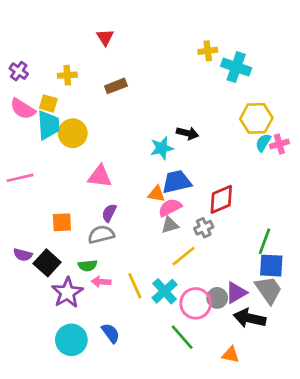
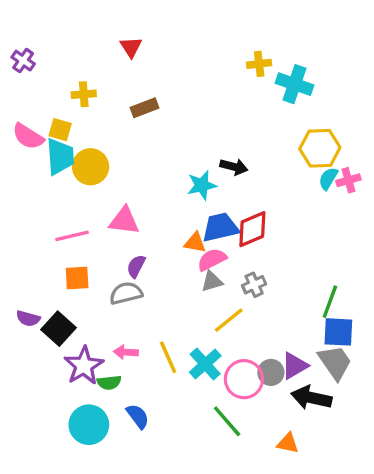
purple cross: (19, 71) -> (23, 61), moved
pink line: (20, 178) -> (72, 236), moved
red diamond: (221, 199) -> (252, 229), moved
green semicircle: (88, 266) -> (109, 383), moved

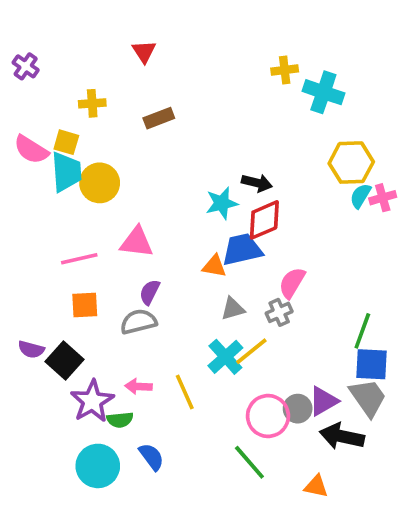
red diamond: (252, 229) -> (264, 220), moved
pink semicircle: (212, 259) -> (292, 283), moved, turned -32
cyan cross: (205, 364) -> (225, 357), moved

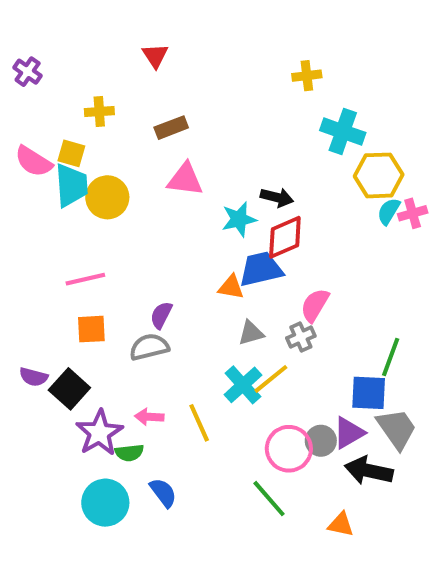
cyan cross: (323, 92) -> (343, 132), moved
pink triangle: (137, 242) -> (185, 179), moved
blue square: (372, 364) -> (369, 393), moved

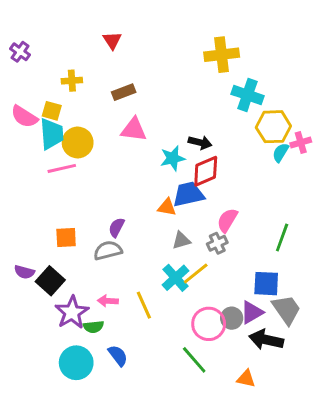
yellow cross: (307, 76) -> (222, 55), size x1.6
pink cross: (413, 213) -> (301, 142), moved
pink line: (85, 279) -> (62, 168), moved
green line: (391, 357) -> (282, 238), moved

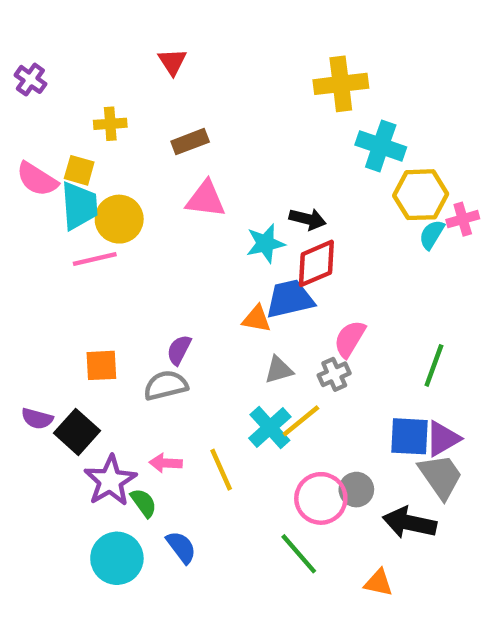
purple triangle: (252, 312) -> (443, 439), moved
green semicircle: (93, 327) -> (144, 503), turned -120

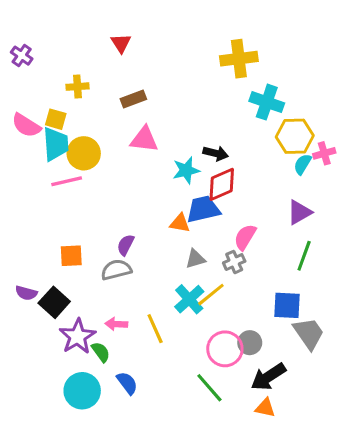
purple triangle: (443, 439) -> (299, 212), moved
black arrow: (410, 523) -> (268, 377), moved, turned -45

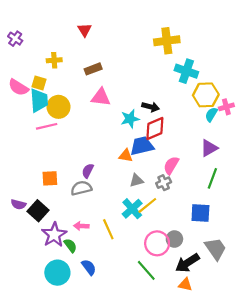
gray trapezoid: (309, 333) -> (216, 249), moved

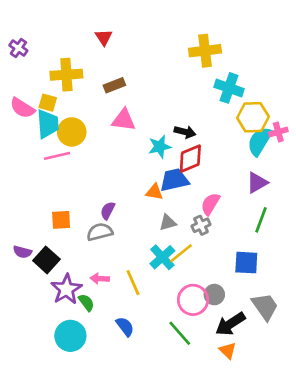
yellow cross: (54, 60) -> (66, 75), size x1.6
cyan semicircle: (211, 114) -> (260, 141), size x1.6
blue semicircle: (89, 267) -> (125, 327), moved
orange triangle: (185, 285) -> (228, 351), turned 32

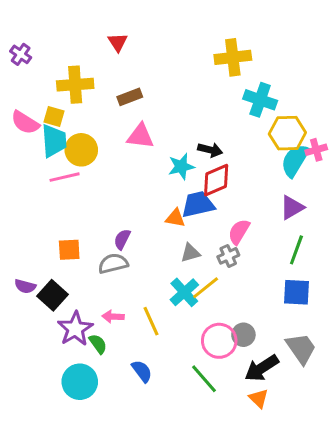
blue square: (246, 263) -> (296, 292), moved

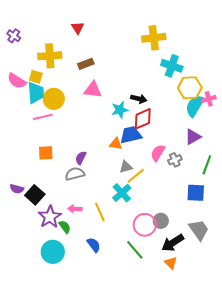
orange square: (69, 250) -> (46, 153), moved
green line: (296, 250) -> (207, 165), moved
gray cross: (228, 256) -> (175, 160), moved
yellow line: (206, 288) -> (136, 176), moved

